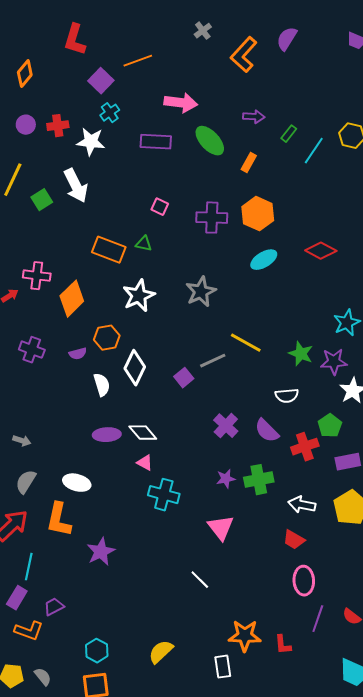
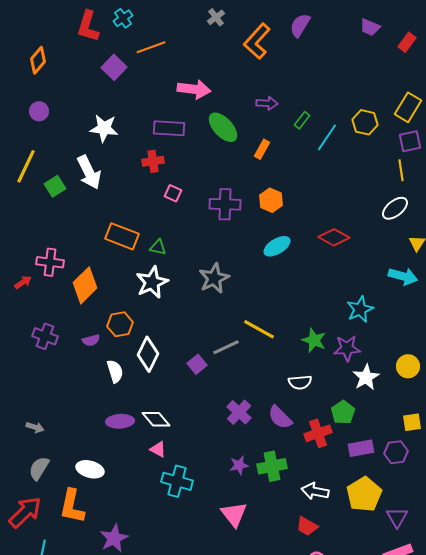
cyan cross: (110, 113) -> (123, 18), moved
red cross: (58, 126) -> (153, 161), moved
orange hexagon: (258, 214) -> (271, 200), size x0.7
green triangle: (144, 244) -> (158, 247), moved

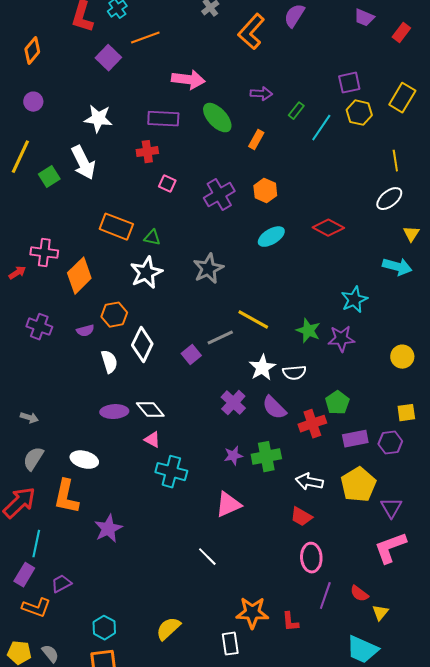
purple square: (410, 141) -> (349, 83), moved
purple cross: (225, 204) -> (219, 195), turned -32
white star: (366, 377) -> (262, 368), moved
pink triangle: (234, 514) -> (228, 505), turned 44

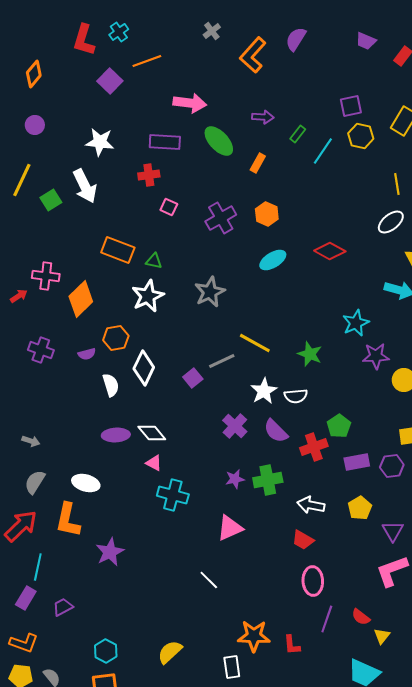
purple star: (341, 339) -> (376, 356), moved
yellow pentagon: (358, 485) -> (360, 508), size x0.7
orange L-shape: (36, 608) -> (24, 643), moved

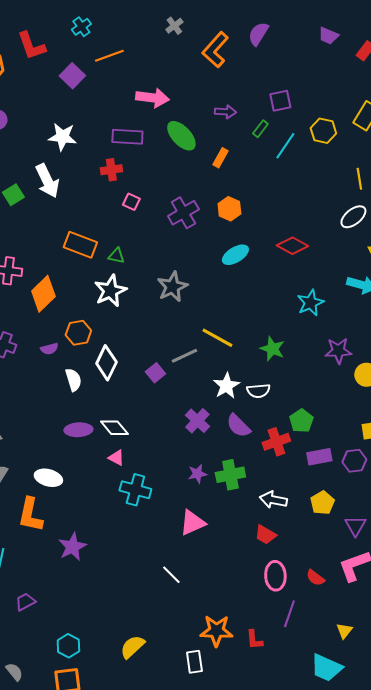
red L-shape: (84, 40) -> (31, 46), moved, turned -36
purple square: (351, 106) -> (280, 101), moved
cyan star: (356, 323) -> (310, 303), moved
red semicircle: (361, 617) -> (315, 578), moved

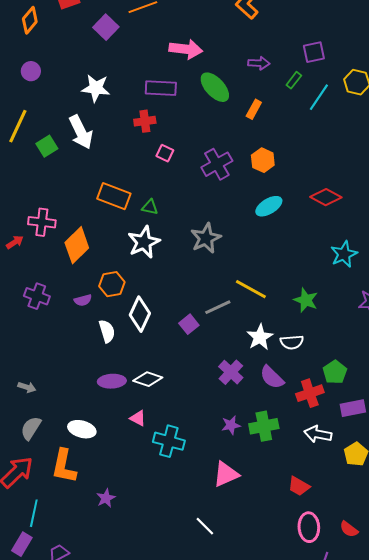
white diamond: (114, 428) -> (148, 379), turned -32
pink triangle: (116, 458) -> (138, 418), moved
white arrow: (273, 500) -> (318, 434), moved
purple star: (72, 547) -> (106, 498), size x0.7

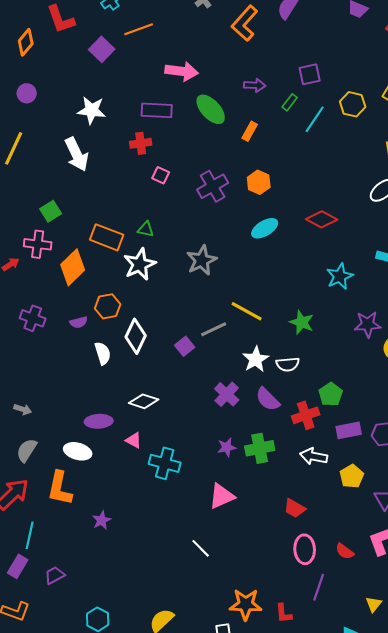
green square: (47, 146) -> (51, 211), moved
orange rectangle: (114, 196) -> (107, 237), moved
purple ellipse: (112, 381) -> (99, 421), moved

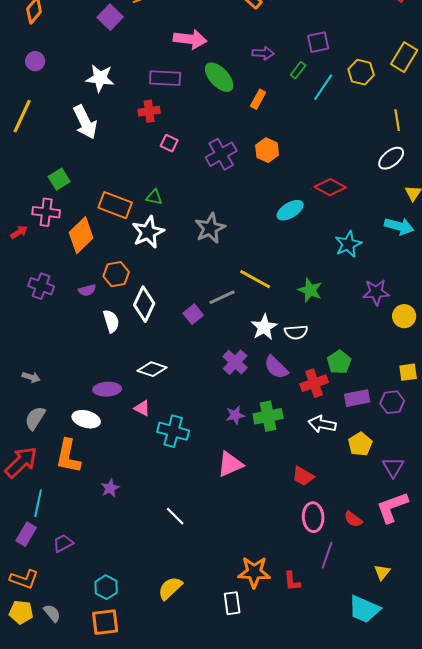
cyan ellipse: (265, 228) -> (290, 210), moved
white line: (201, 548) -> (175, 516), moved

